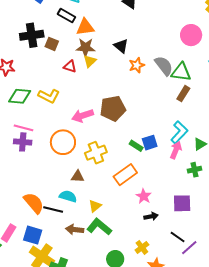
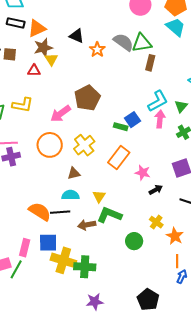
cyan L-shape: (179, 132) -> (158, 101), turned 35

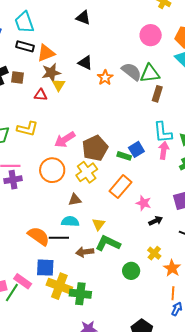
brown pentagon: (87, 98) -> (95, 148), moved
cyan L-shape: (158, 101) -> (163, 132), turned 110
pink rectangle: (25, 248) -> (23, 281), moved, turned -72

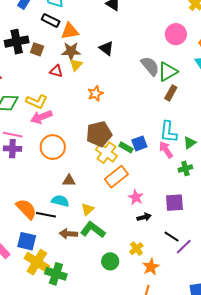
green triangle: (150, 73) -> (168, 72), turned -35
orange star: (105, 78) -> (95, 94), moved
pink arrow: (65, 140) -> (41, 117), moved
pink arrow: (164, 150) -> (166, 150), turned -54
yellow cross: (87, 172) -> (106, 153), moved, turned -30

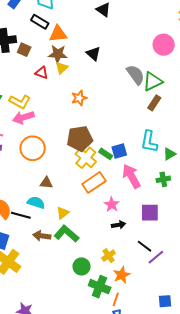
pink arrow: (166, 150) -> (131, 176), moved, size x1.4
green cross: (56, 274) -> (100, 287), moved

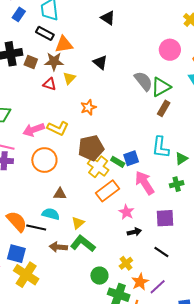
brown star: (58, 54) -> (54, 61), moved
yellow L-shape: (20, 102) -> (58, 128), moved
purple line: (156, 257) -> (158, 287), moved

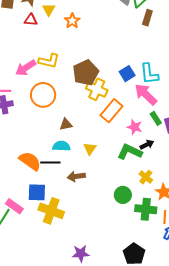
orange star: (88, 107) -> (72, 21), moved
cyan L-shape: (160, 147) -> (149, 74), moved
green rectangle: (118, 162) -> (156, 118), moved, turned 40
green L-shape: (83, 244) -> (130, 152), moved

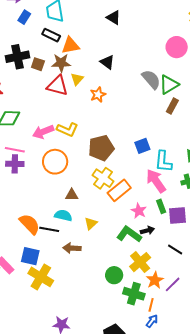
red triangle: (31, 20) -> (58, 86), size x1.6
blue square: (127, 74) -> (142, 146), moved
yellow cross: (97, 89) -> (103, 178), moved
yellow cross: (146, 177) -> (140, 262), size x1.5

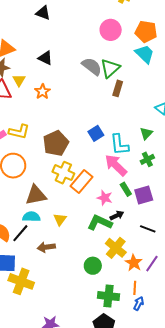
brown triangle: (72, 195) -> (36, 195), size x1.6
black line: (49, 229) -> (20, 233), turned -48
green cross: (134, 294) -> (109, 296), moved

